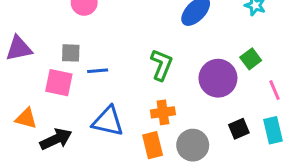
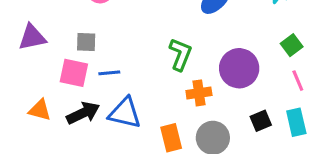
green square: (251, 59) -> (292, 45), moved
blue line: (98, 71) -> (109, 73), moved
orange cross: (163, 112) -> (199, 93), moved
black arrow: (56, 139) -> (83, 113), moved

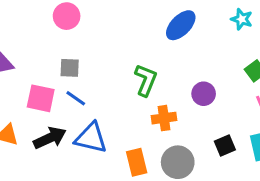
gray square: (86, 42) -> (70, 68), moved
purple circle: (239, 68) -> (204, 94), size x0.6
blue line: (109, 73) -> (76, 98), turned 40

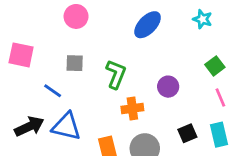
pink circle: (67, 16) -> (76, 16), moved
gray square: (70, 68) -> (75, 63), moved
pink square: (41, 98) -> (21, 55), moved

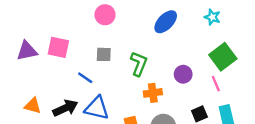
green square: (215, 66) -> (223, 57), size x1.6
pink line: (220, 98) -> (216, 84), moved

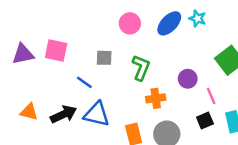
pink circle: (105, 15) -> (130, 23), moved
cyan star: (212, 17) -> (198, 18), moved
pink line: (216, 84) -> (211, 96), moved

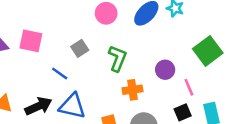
gray square: (104, 58) -> (80, 48), turned -35

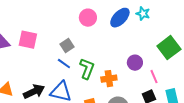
green L-shape: (117, 58) -> (87, 69), moved
blue line: (60, 73) -> (64, 64), moved

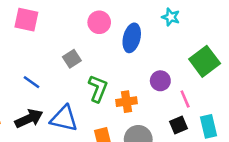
blue ellipse: (120, 18) -> (132, 38), moved, turned -30
pink square: (28, 40) -> (26, 20), moved
blue line: (64, 64) -> (32, 82), moved

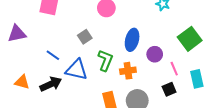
blue ellipse: (132, 38) -> (132, 40), moved
blue triangle: (64, 119) -> (77, 70), moved
cyan rectangle: (208, 126) -> (197, 79), moved

